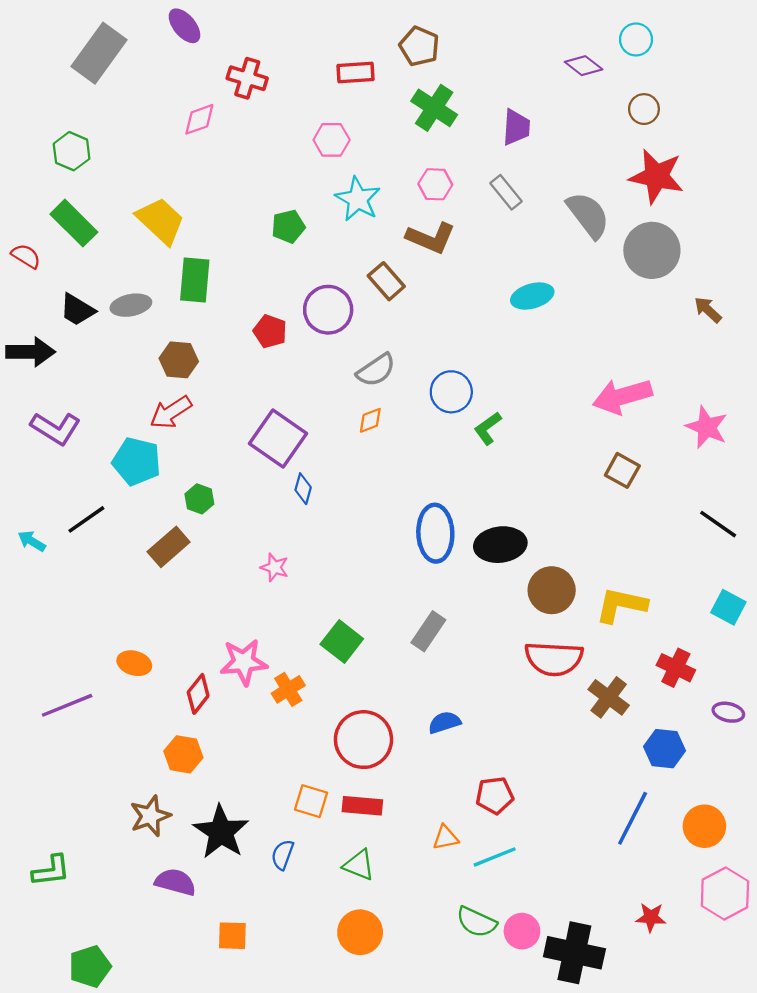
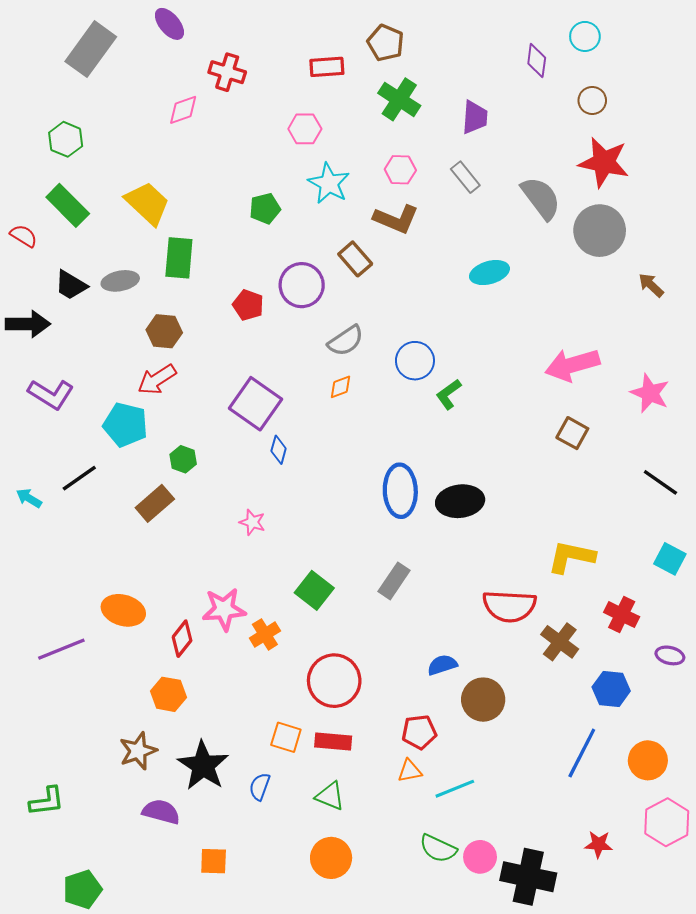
purple diamond: (584, 66) -> (537, 61), turned 60
brown circle: (552, 590) -> (483, 700), moved
orange ellipse: (134, 663) -> (123, 610), size x1.4
blue semicircle: (444, 722) -> (442, 665), moved
red pentagon: (495, 795) -> (419, 732), moved

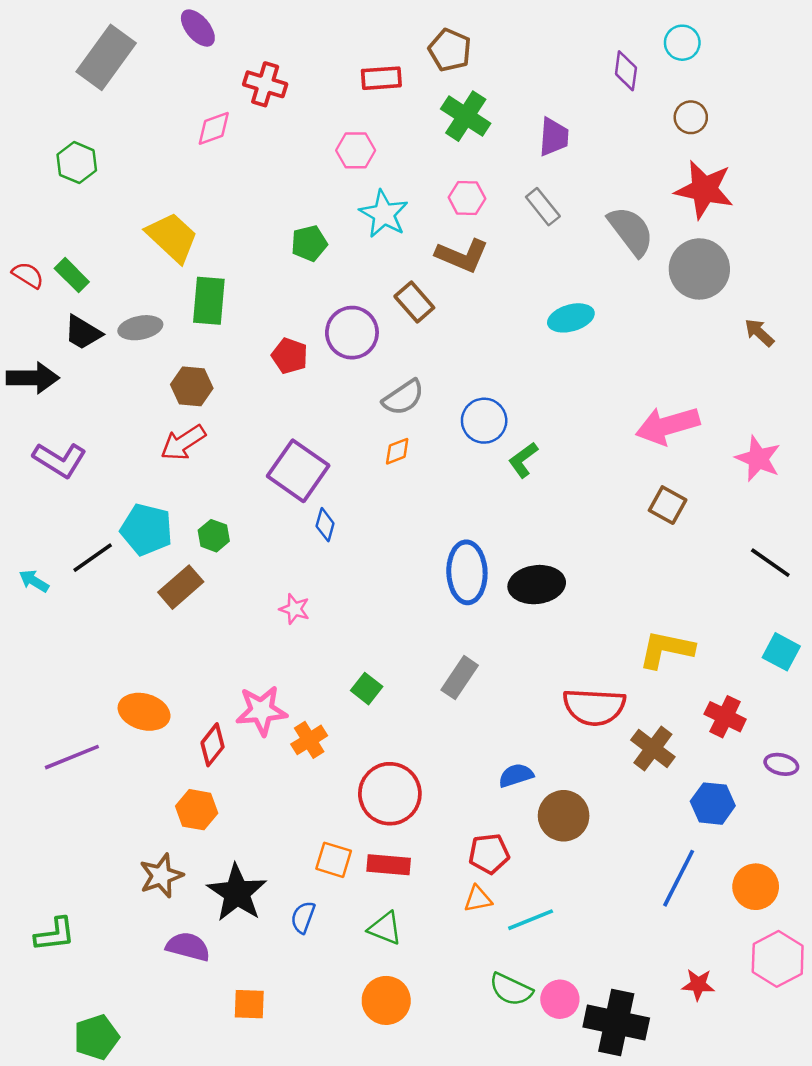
green rectangle: (68, 205) -> (72, 275), moved, size x0.7
cyan pentagon: (125, 425) -> (146, 530), moved
green square: (314, 590) -> (367, 689), size x0.7

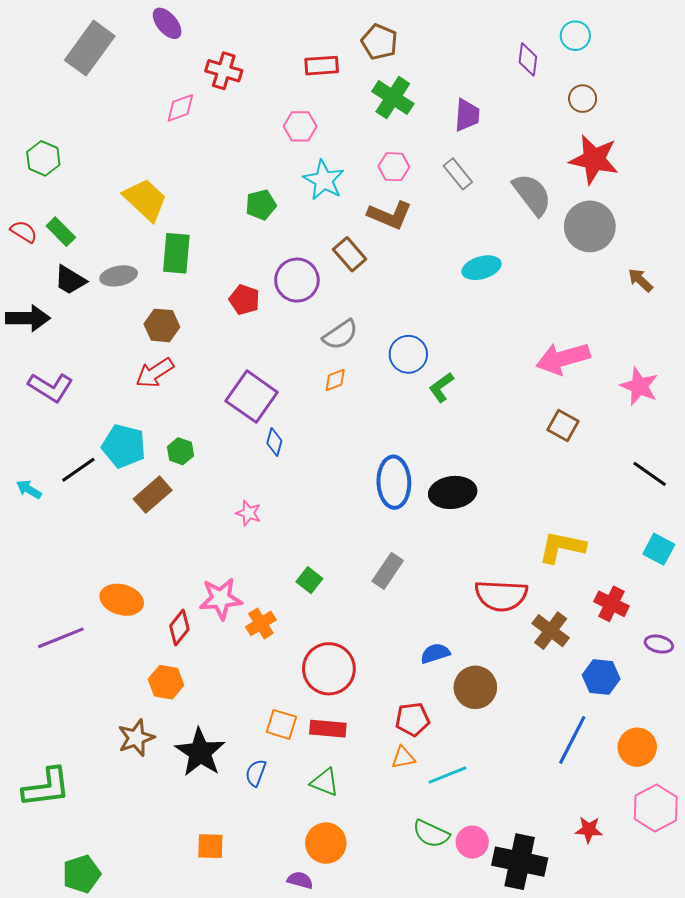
green hexagon: (77, 163) -> (43, 158), moved
green L-shape: (55, 934) -> (46, 787), size x1.4
purple semicircle: (188, 947) -> (300, 880), moved, size x0.7

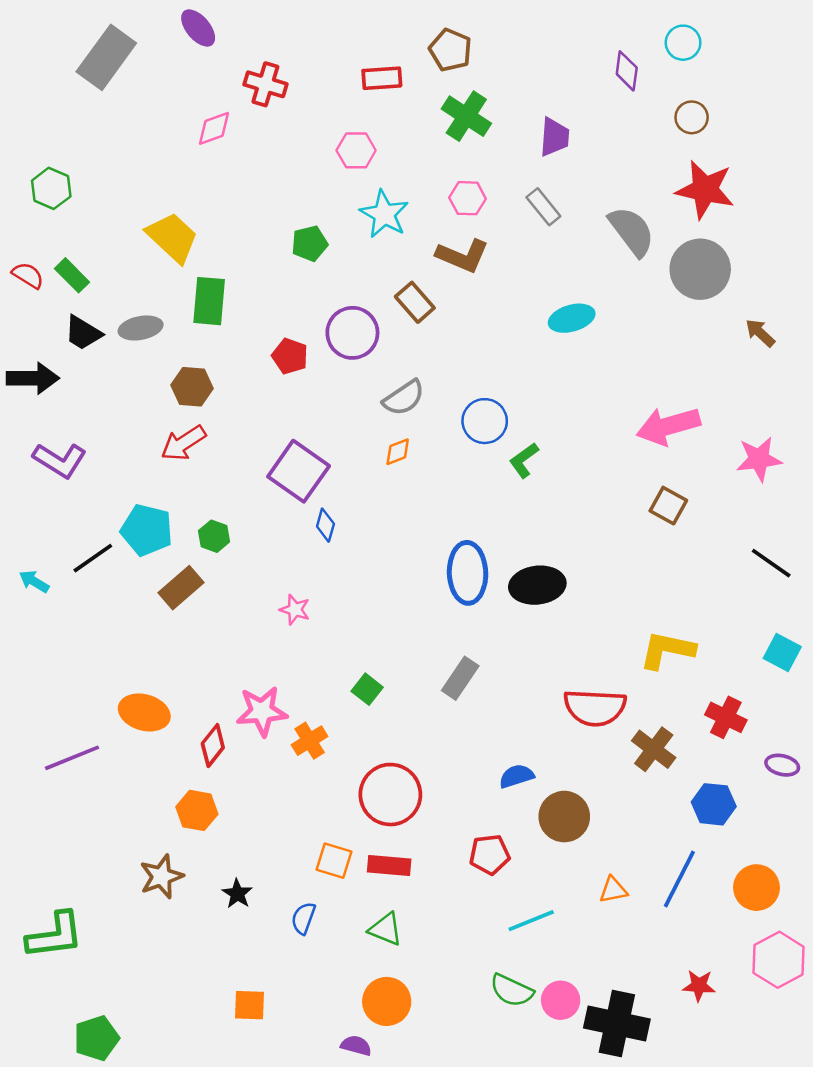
pink star: (639, 386) -> (759, 459), turned -30
black star: (200, 752) -> (237, 894), size x0.5
orange triangle: (403, 757) -> (613, 890), moved

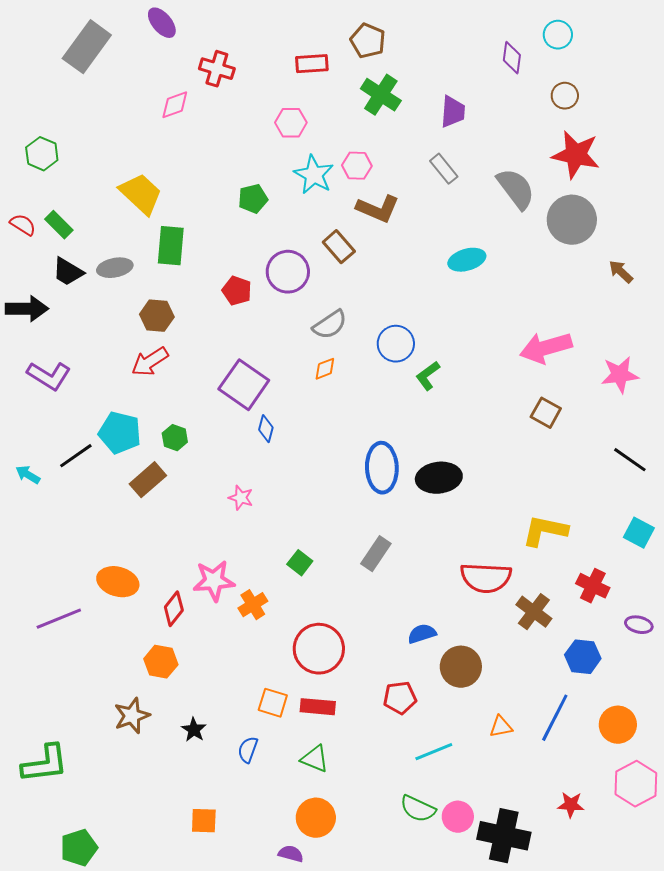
pink hexagon: (468, 198) -> (357, 166), moved

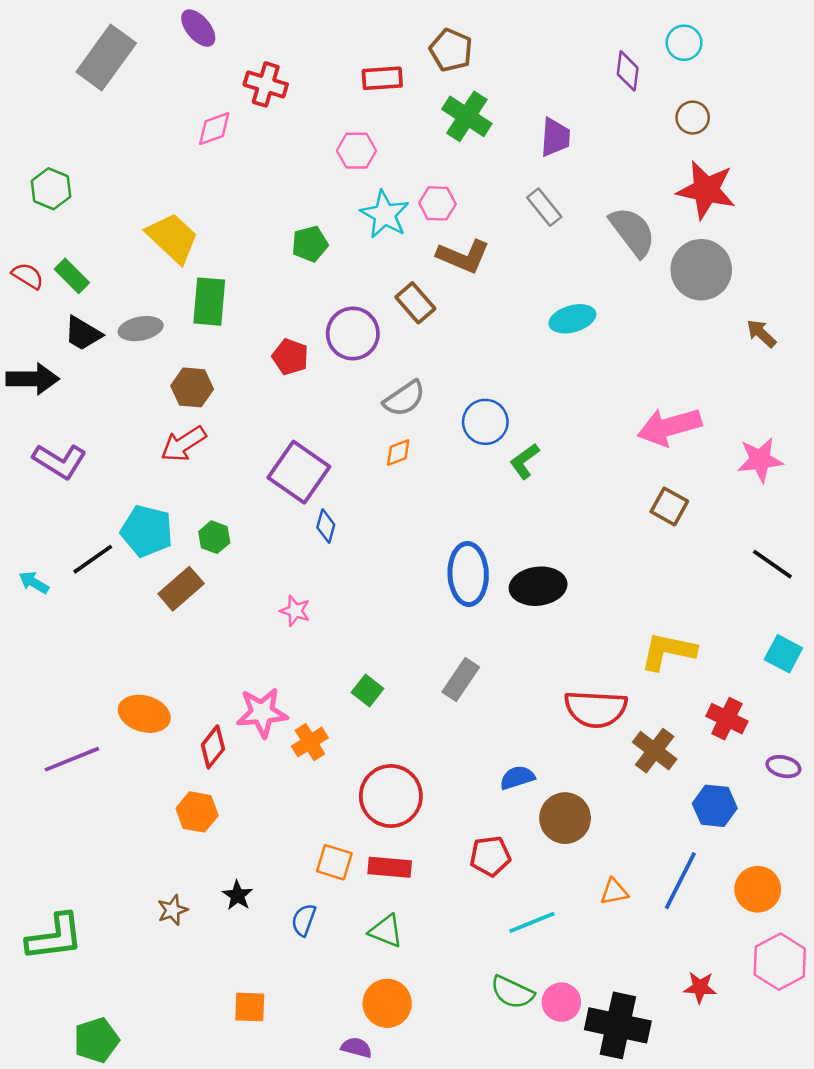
brown star: (132, 716) -> (172, 910), moved, size x0.7

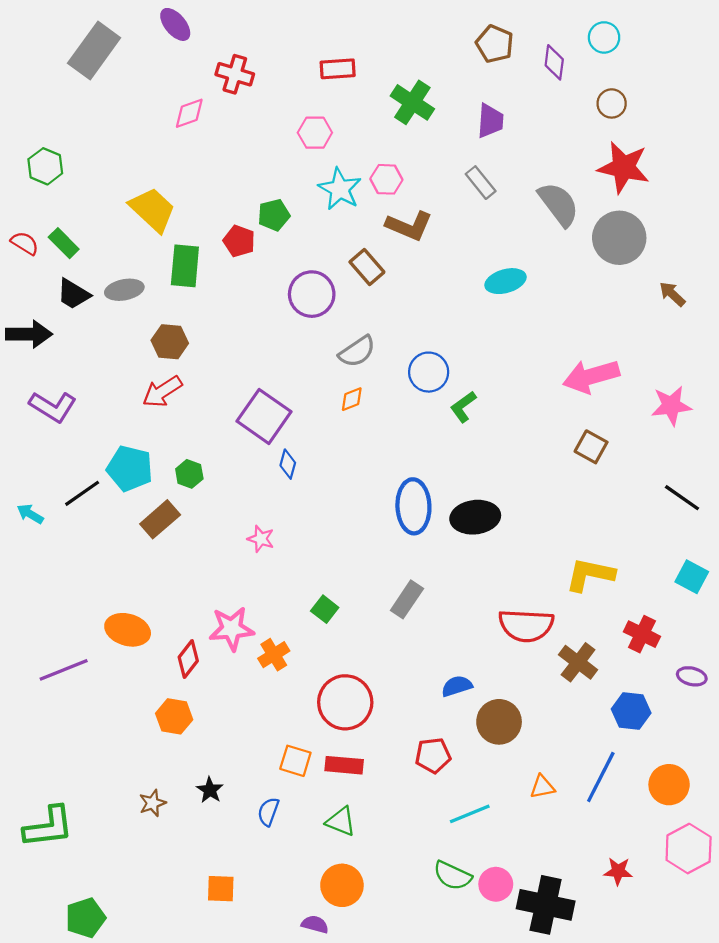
brown pentagon: (451, 50) -> (495, 44), moved
red pentagon: (290, 357) -> (239, 241), moved

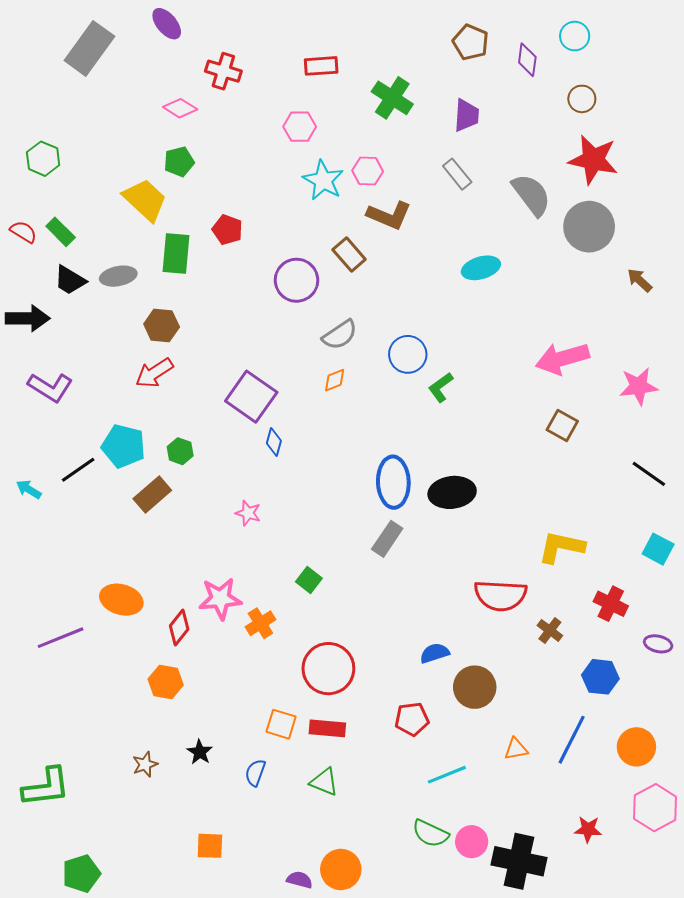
pink diamond: (189, 113) -> (180, 108), turned 52
green pentagon: (274, 215) -> (179, 162), moved
gray rectangle: (407, 599) -> (387, 539), moved
brown cross: (578, 662) -> (550, 630), size x0.7
orange circle: (342, 885) -> (341, 869), moved

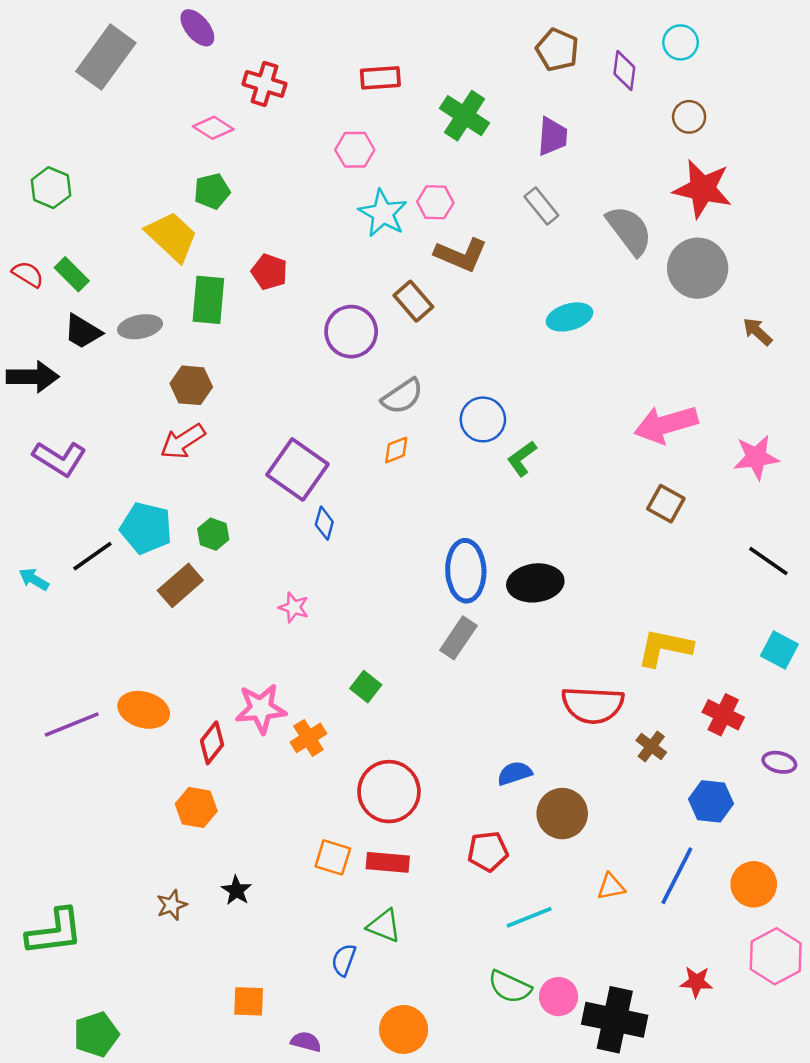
purple line: (61, 638) -> (72, 724), moved
blue semicircle: (255, 773) -> (344, 960), moved
purple semicircle: (300, 880) -> (306, 1042), moved

